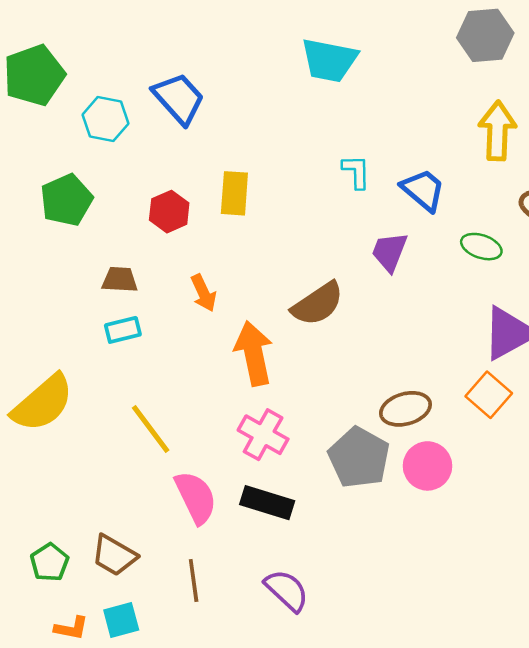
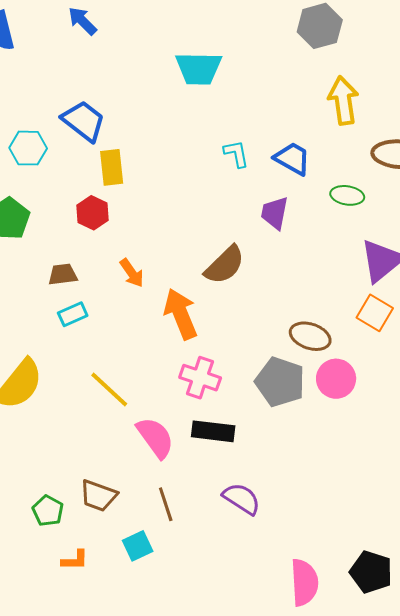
yellow rectangle: (234, 193) -> (112, 167), moved
brown ellipse: (405, 409) -> (310, 336), turned 45
cyan square: (121, 620) -> (138, 546), moved

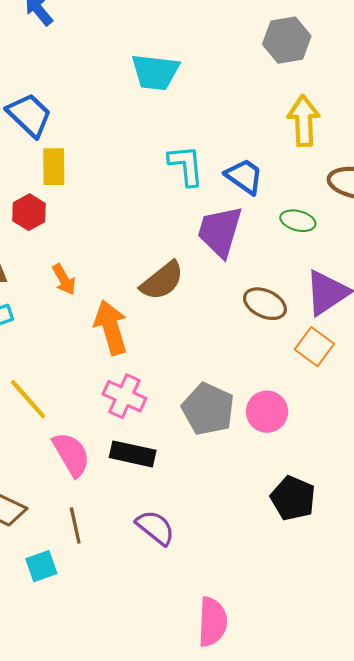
cyan L-shape: (236, 154) -> (186, 165), size x1.4
purple trapezoid: (275, 213) -> (220, 231), size x1.5
brown ellipse: (310, 336) -> (265, 304), moved
black pentagon: (371, 572) -> (293, 498), moved

